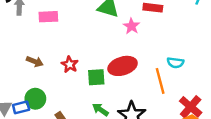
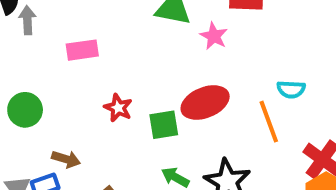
pink rectangle: (48, 17) -> (82, 50), moved
brown arrow: (35, 61) -> (66, 159), moved
green circle: (35, 99) -> (25, 110), moved

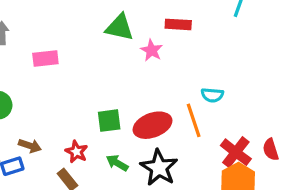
red ellipse: (205, 103) -> (152, 125), moved
red star: (118, 108) -> (76, 152), moved

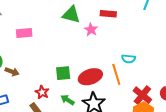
brown arrow: (30, 146) -> (12, 72), moved

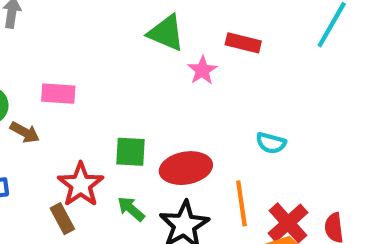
pink rectangle: (24, 33) -> (58, 94), moved
orange line: (116, 74) -> (241, 203), moved
red star: (42, 92) -> (81, 185), size x1.5

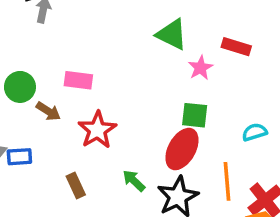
cyan semicircle: (271, 143) -> (255, 132), turned 145
green square: (131, 152) -> (195, 115), moved
red ellipse: (186, 168) -> (182, 149), turned -54
red star: (81, 185) -> (97, 130), moved

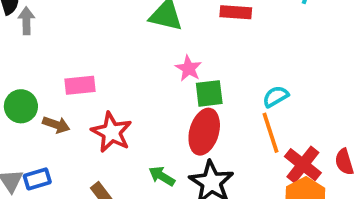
pink star: (201, 68) -> (189, 68), moved
orange line: (227, 181) -> (270, 133), moved

